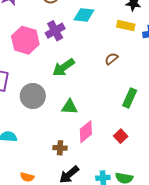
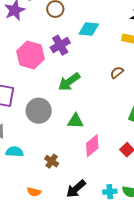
brown cross: (60, 148) -> (52, 161), moved, turned 32

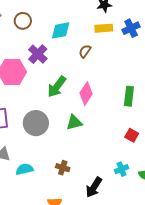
brown semicircle: (117, 72) -> (85, 51), moved
pink diamond: (92, 146) -> (86, 93), moved
cyan cross: (110, 192) -> (121, 169), moved

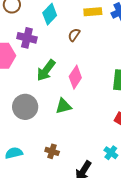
cyan diamond: (61, 30) -> (50, 14), turned -35
purple cross: (38, 54) -> (27, 38), turned -30
cyan cross: (121, 169) -> (111, 153), turned -32

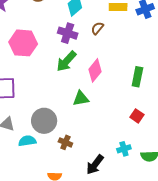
purple cross: (27, 38) -> (68, 33), moved
gray circle: (25, 107) -> (44, 121), moved
cyan cross: (111, 153) -> (124, 149), turned 32

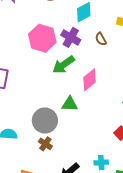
brown semicircle: (97, 28) -> (101, 39), turned -80
pink hexagon: (23, 43) -> (42, 38), moved
gray circle: (44, 121) -> (45, 121), moved

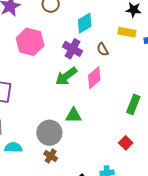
pink hexagon: (42, 38) -> (30, 42), moved
pink diamond: (90, 80) -> (94, 78), moved

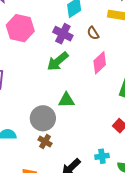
pink diamond: (94, 78) -> (100, 63), moved

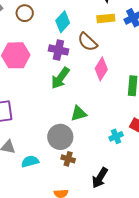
brown semicircle: (93, 33) -> (88, 42), size x1.5
cyan cross: (102, 156) -> (116, 136), moved

